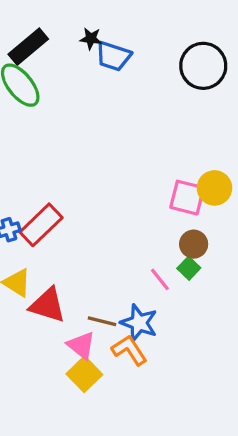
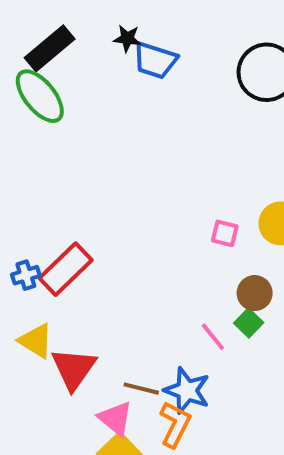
pink square: (187, 198) -> (225, 233), moved, size x0.6
red triangle: (47, 305) -> (74, 369), turned 48
orange L-shape: (129, 350) -> (175, 424), turned 60

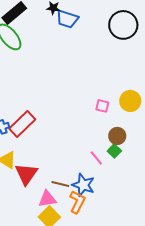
pink triangle: (115, 418) -> (47, 199), turned -48

